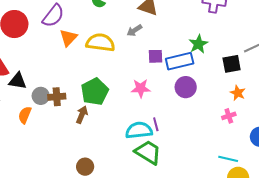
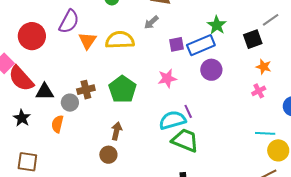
brown cross: (57, 97) -> (86, 90), moved
brown arrow: (82, 115) -> (116, 131), moved
brown circle: (85, 167) -> (108, 155), moved

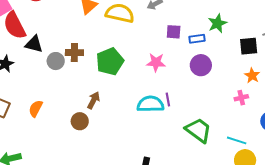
blue rectangle: (201, 45) -> (197, 39), size x0.6
orange semicircle: (57, 124) -> (36, 109), moved
green trapezoid: (185, 140) -> (198, 130), moved

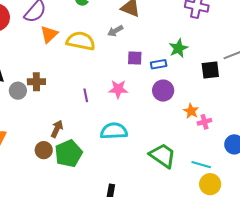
green pentagon: (110, 62) -> (69, 153), moved
orange star: (252, 76) -> (191, 111), moved
purple line: (168, 100) -> (86, 95), moved

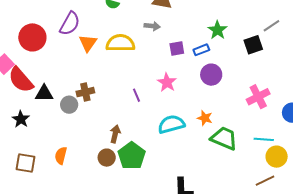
gray arrow: (115, 31) -> (152, 26), turned -133
pink star: (118, 89) -> (167, 82), turned -30
orange star: (191, 111) -> (205, 118), moved
pink cross: (204, 122) -> (258, 97), size x1.6

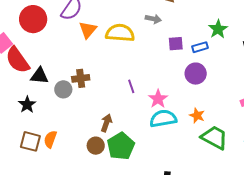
purple circle: (211, 75) -> (196, 74), moved
pink star: (167, 82) -> (158, 99), moved
black star: (21, 119) -> (27, 105), moved
brown square: (26, 163) -> (30, 141), moved

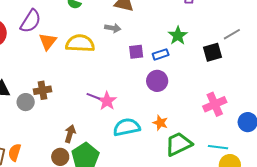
purple line: (131, 86) -> (93, 96), turned -48
pink star: (158, 99) -> (107, 101), moved
green trapezoid: (214, 138) -> (179, 144), turned -52

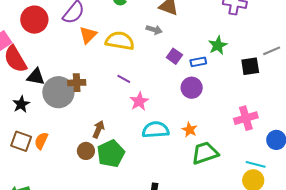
purple square: (136, 52) -> (174, 56), turned 35
purple line: (93, 96) -> (124, 79), moved
gray circle: (26, 102) -> (58, 92), size x1.8
cyan line: (218, 147) -> (256, 164), moved

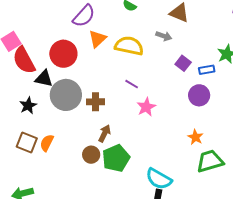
red circle: (34, 20) -> (63, 54), moved
brown cross: (77, 83) -> (95, 102), moved
cyan semicircle: (156, 130) -> (159, 179), moved, turned -148

